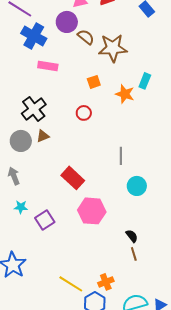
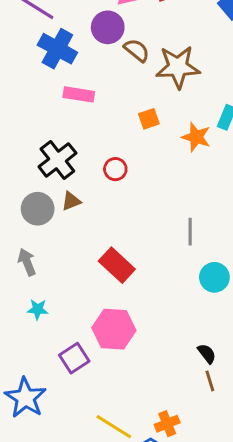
red circle: (84, 113) -> (115, 169), moved
pink hexagon: (92, 211) -> (114, 329), moved
purple square: (45, 220) -> (74, 358), moved

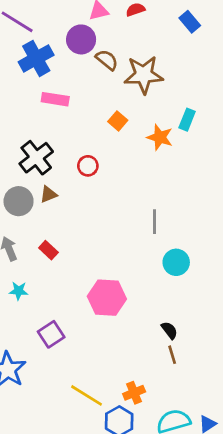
blue cross: (57, 49) -> (36, 58), turned 32
orange square: (149, 119) -> (118, 121), turned -30
red rectangle: (117, 265) -> (48, 250), moved, size x0.6
pink hexagon: (114, 329) -> (107, 298), moved

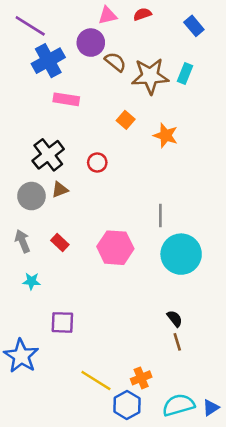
cyan rectangle: (187, 120) -> (185, 74), moved
cyan circle: (176, 262) -> (181, 254), size x1.6
pink hexagon: (107, 298) -> (115, 248), moved
purple square: (51, 334) -> (62, 322), turned 35

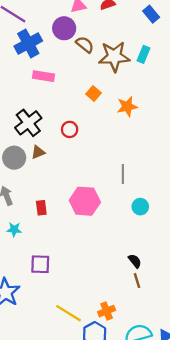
orange star: (166, 135) -> (127, 107), turned -30
red rectangle: (60, 242) -> (41, 208), moved, turned 40
cyan circle: (181, 254) -> (140, 207), size x0.5

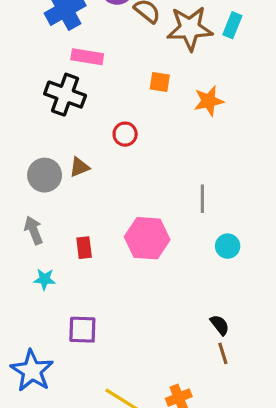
orange square: (94, 94) -> (160, 82), turned -32
black cross: (28, 123) -> (65, 95), moved, turned -32

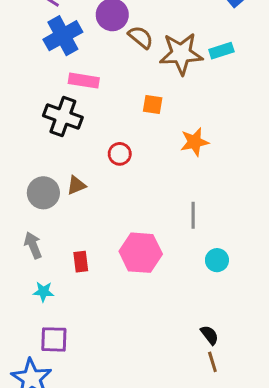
cyan rectangle: (232, 25) -> (221, 51), turned 50
orange star: (209, 101) -> (195, 142), moved
purple square: (82, 330) -> (54, 339), moved

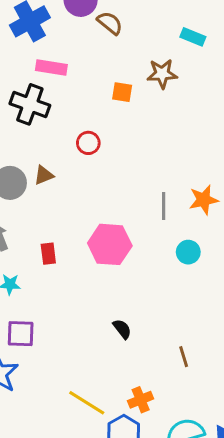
cyan rectangle: (221, 51) -> (193, 37), turned 40
brown star: (181, 54) -> (162, 74), moved, size x0.7
orange star: (195, 142) -> (204, 200), moved
black semicircle: (209, 335) -> (122, 329), moved

